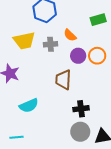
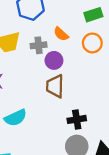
purple circle: (78, 56) -> (54, 60), moved
orange circle: (97, 56) -> (92, 43), moved

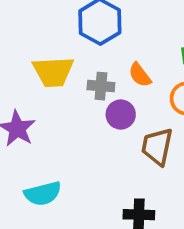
brown trapezoid: (55, 86) -> (157, 147), moved

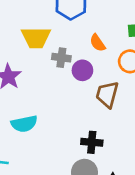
gray cross: (101, 86) -> (61, 58), moved

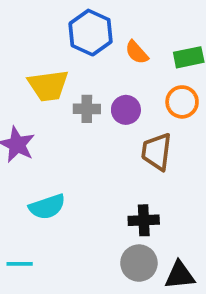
orange semicircle: (98, 43) -> (137, 52), moved
purple circle: (82, 70) -> (126, 110), moved

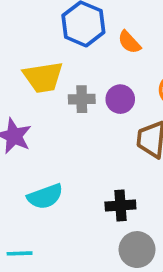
black cross: (144, 220) -> (120, 206), moved

